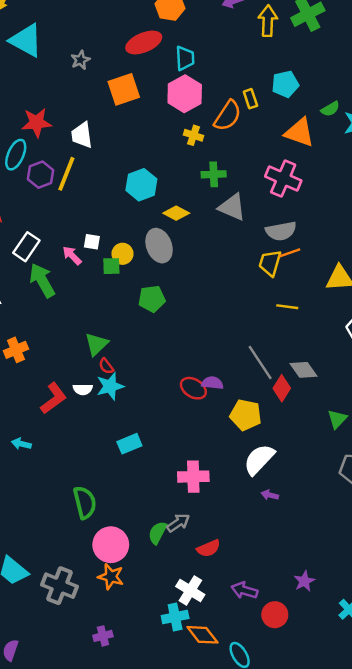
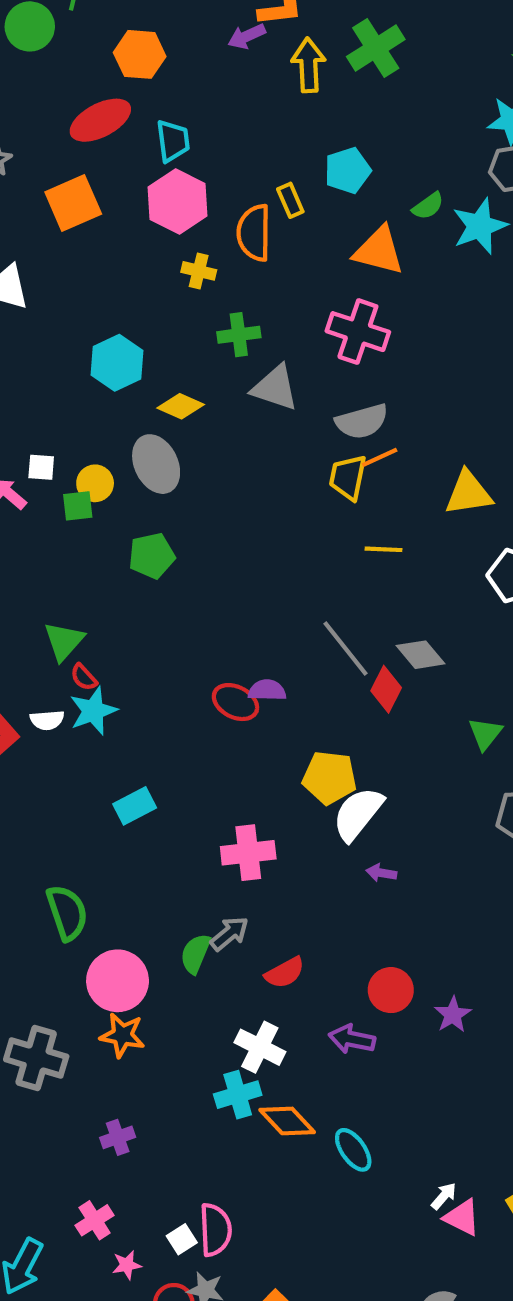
orange semicircle: (228, 116) -> (254, 233), turned 152
yellow pentagon: (246, 415) -> (330, 778), moved
red circle: (275, 615) -> (391, 990), moved

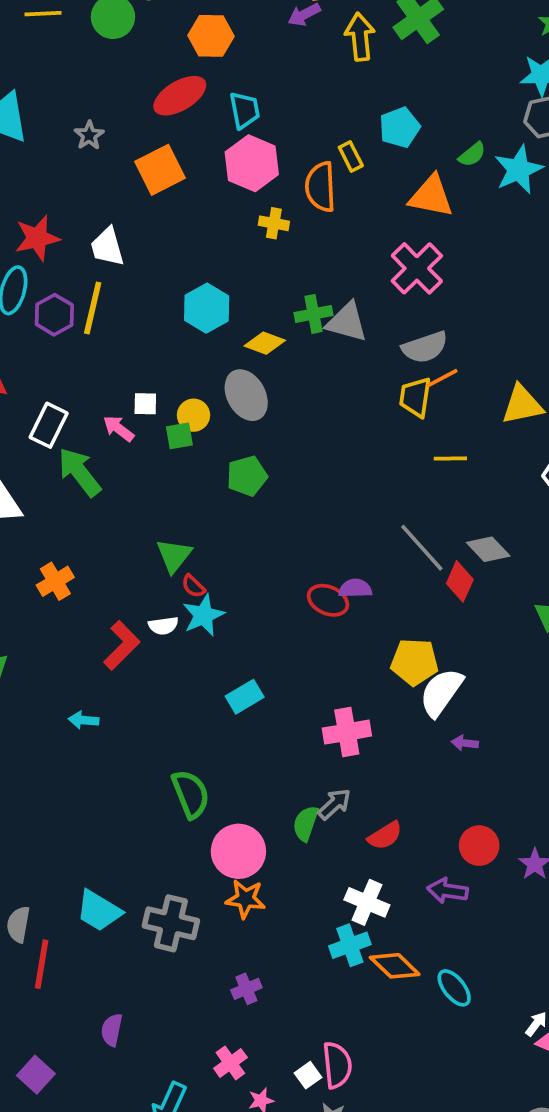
pink cross: (358, 332) -> (417, 268), turned 30
green cross: (239, 335) -> (313, 314), moved

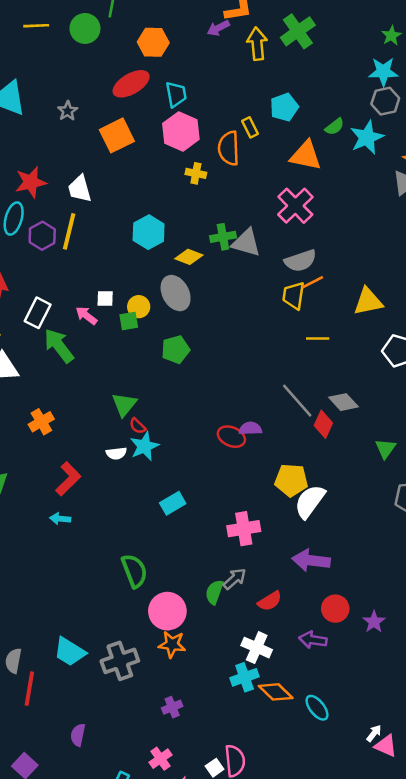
red L-shape: (122, 645) -> (68, 479), moved
purple arrow: (465, 743) -> (311, 560), moved, size x2.0
gray cross: (171, 923) -> (120, 661), turned -33

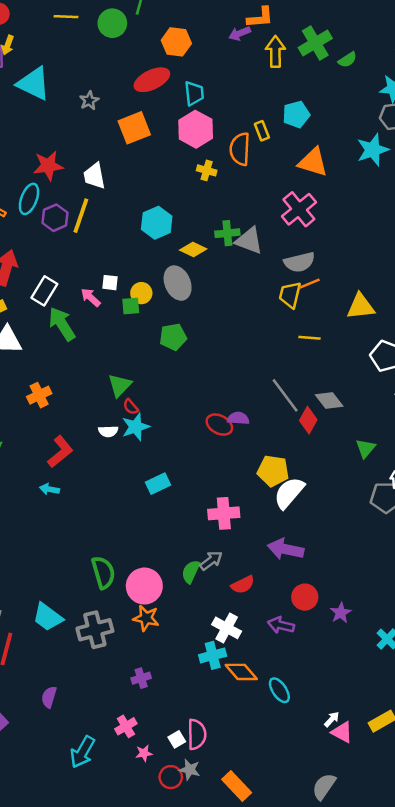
green semicircle: (335, 127) -> (347, 60), moved
green semicircle: (134, 571) -> (103, 572), moved

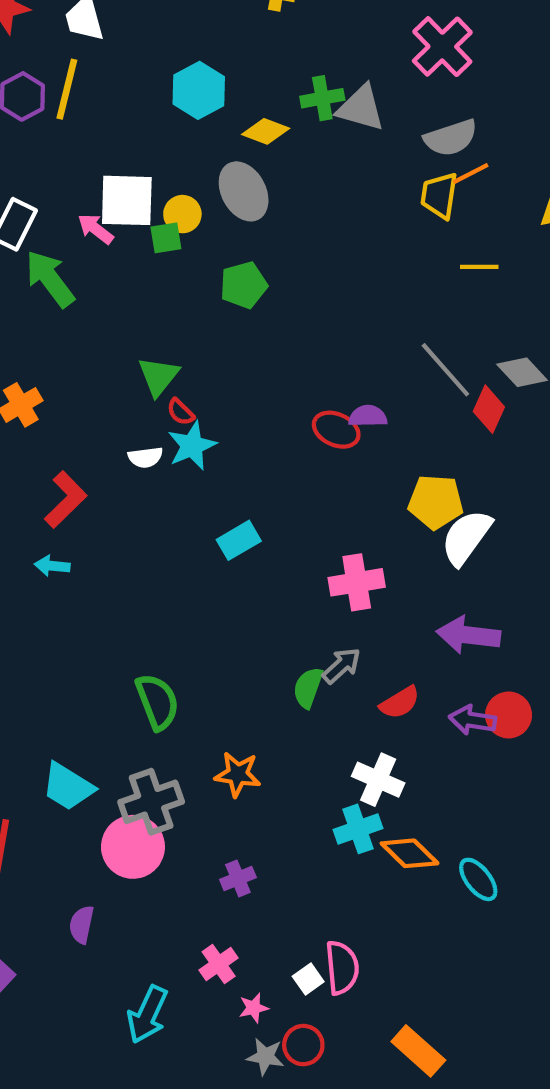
white square: (110, 283) -> (127, 200), size x2.0
pink circle: (144, 586) -> (133, 847), moved
purple arrow: (281, 625) -> (472, 720), moved
gray star: (190, 770) -> (265, 1057), moved

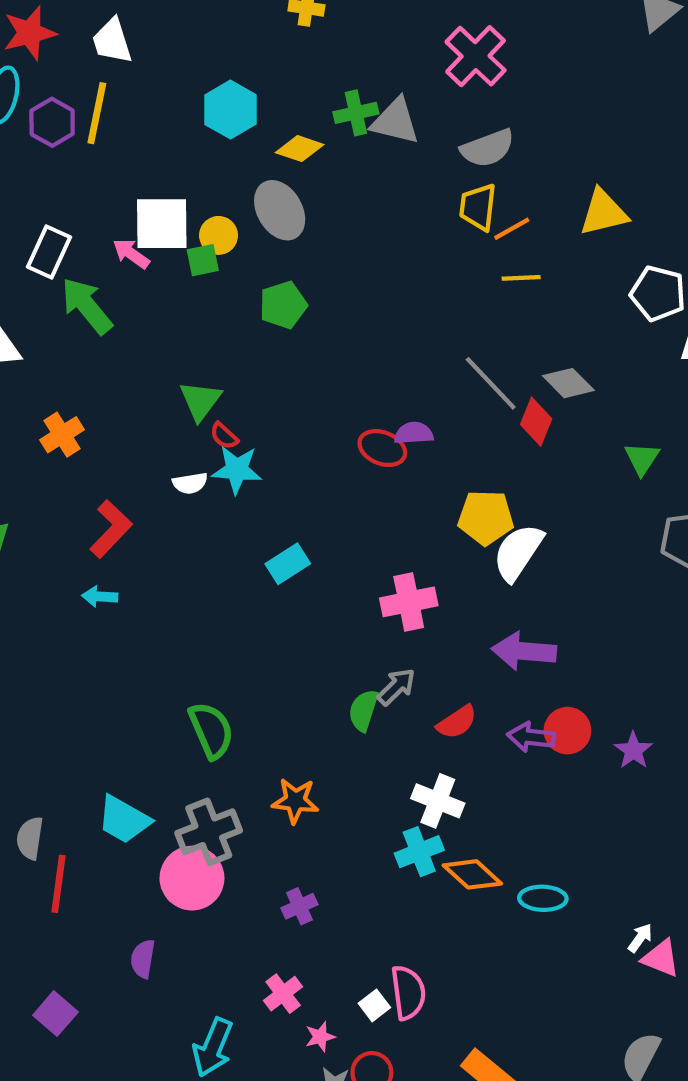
orange line: (471, 174) -> (512, 229), moved
cyan star: (192, 446) -> (237, 470), turned 30
cyan ellipse: (478, 879) -> (543, 898), turned -48

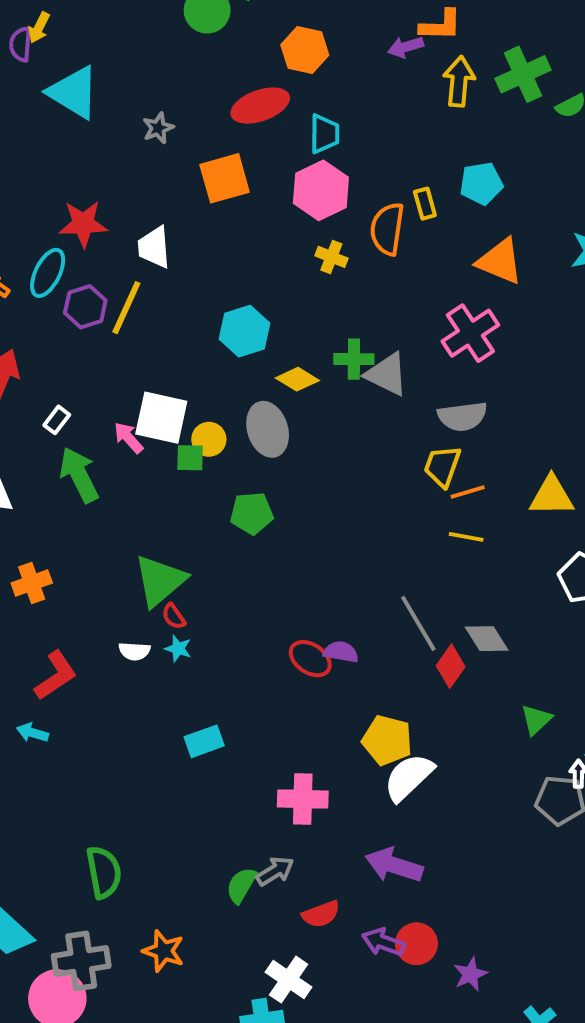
white rectangle: (49, 252) -> (57, 420), size x0.6
green triangle: (200, 401) -> (160, 581), size x1.4
cyan star: (237, 470) -> (178, 649), size x0.6

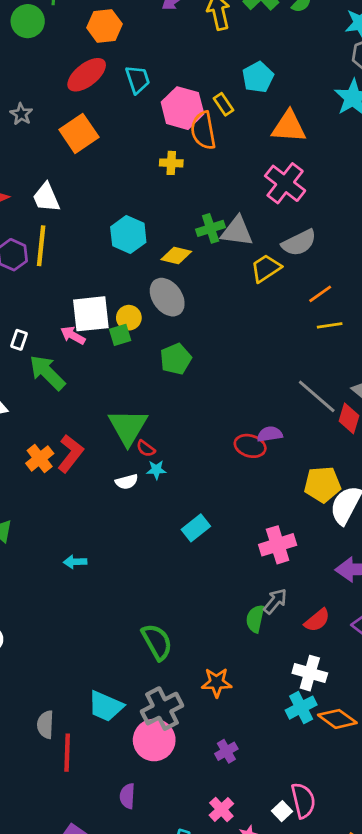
pink hexagon: (321, 190) -> (182, 108), moved
yellow trapezoid: (442, 466) -> (266, 268), moved, turned 56
red L-shape: (56, 675) -> (70, 453), moved

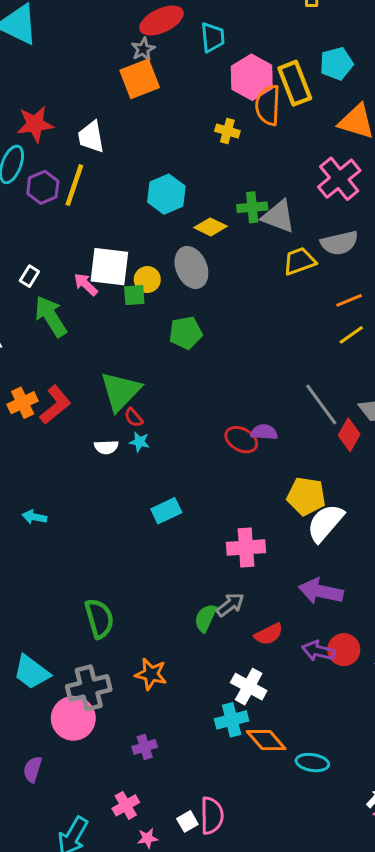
yellow rectangle: (223, 104) -> (295, 83), size x1.8
gray star: (21, 114) -> (143, 49), moved
yellow line: (330, 325) -> (351, 335), turned -40

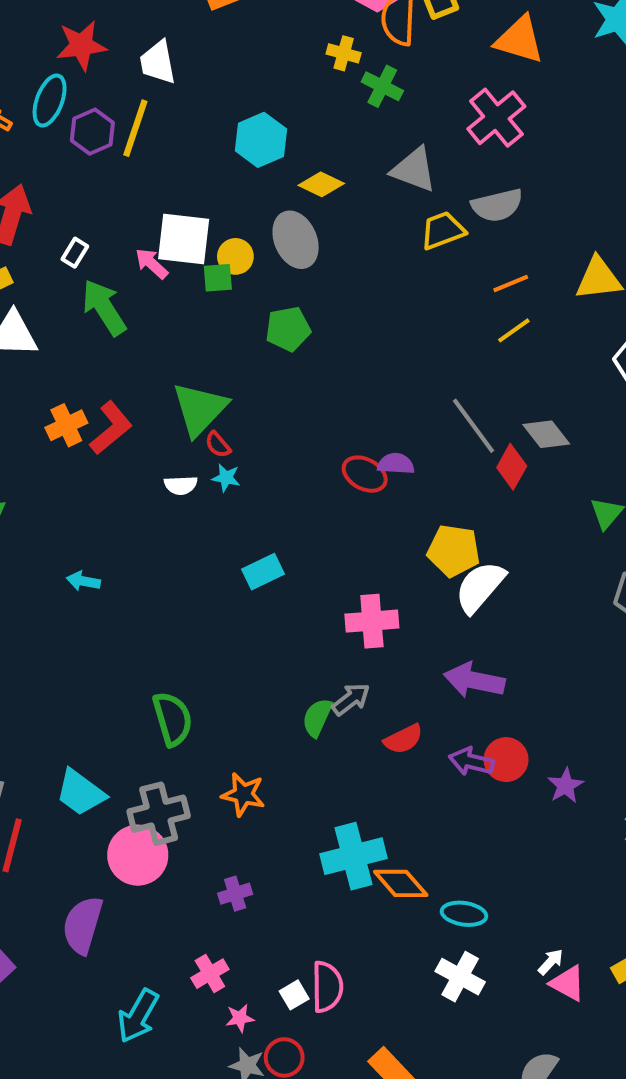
green cross: (252, 207) -> (382, 86), moved, turned 32
white cross: (249, 687) -> (460, 977), moved
cyan cross: (232, 720) -> (354, 856), size x1.4
purple semicircle: (33, 769) -> (83, 925), size x1.6

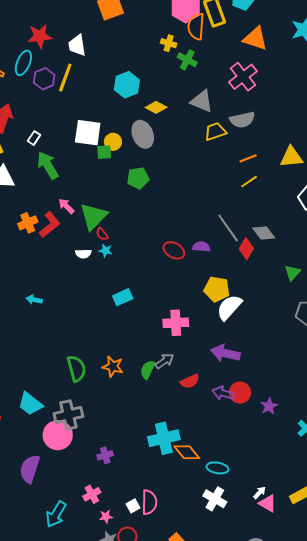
pink arrow: (152, 264) -> (66, 206), moved
purple semicircle: (396, 464) -> (201, 247), moved
orange star: (243, 794) -> (113, 367), moved

